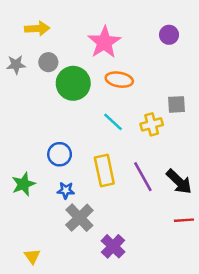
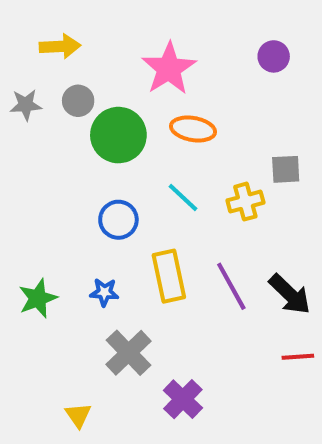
blue circle: (60, 154) -> (118, 220), moved
blue star: (66, 190) -> (104, 292), moved
yellow triangle: (32, 256) -> (78, 415), moved

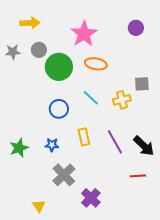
yellow rectangle: (169, 276) -> (84, 137), size x0.7
red line: (298, 357) -> (138, 176), moved

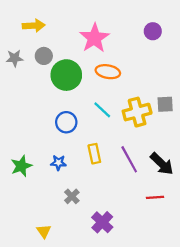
gray square: (142, 84) -> (165, 104), moved
yellow cross: (122, 100) -> (137, 112), size x1.4
gray cross: (64, 175) -> (72, 196), size x0.6

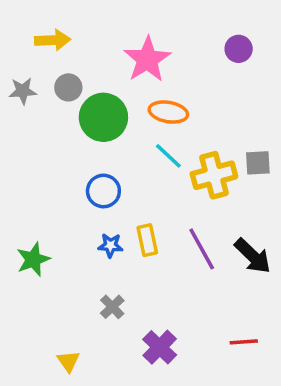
cyan line: (102, 110) -> (168, 156), moved
blue star: (58, 163) -> (110, 245), moved
red line: (155, 197) -> (244, 342), moved

